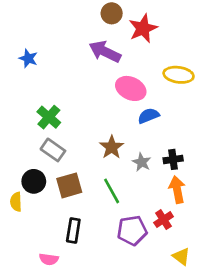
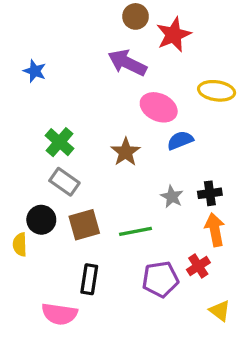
brown star: (112, 147) -> (126, 152), moved
green line: (112, 191) -> (136, 231), turned -72
pink semicircle: (49, 259) -> (59, 314), size x1.5

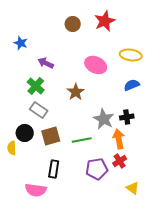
brown circle: (136, 16) -> (73, 24), moved
purple arrow: (127, 63) -> (46, 63), moved, size x0.7
blue semicircle: (180, 140) -> (132, 85), moved
gray star: (172, 197) -> (104, 119), size x1.5
orange arrow: (215, 230) -> (119, 139), moved

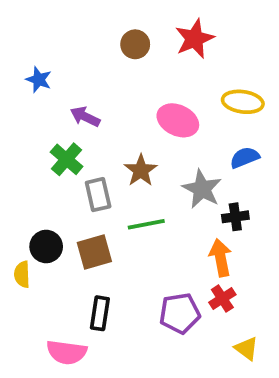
gray rectangle: (39, 110) -> (98, 195), moved, turned 42
gray star: (104, 119) -> (202, 189), moved
green line: (82, 140) -> (146, 224), moved

